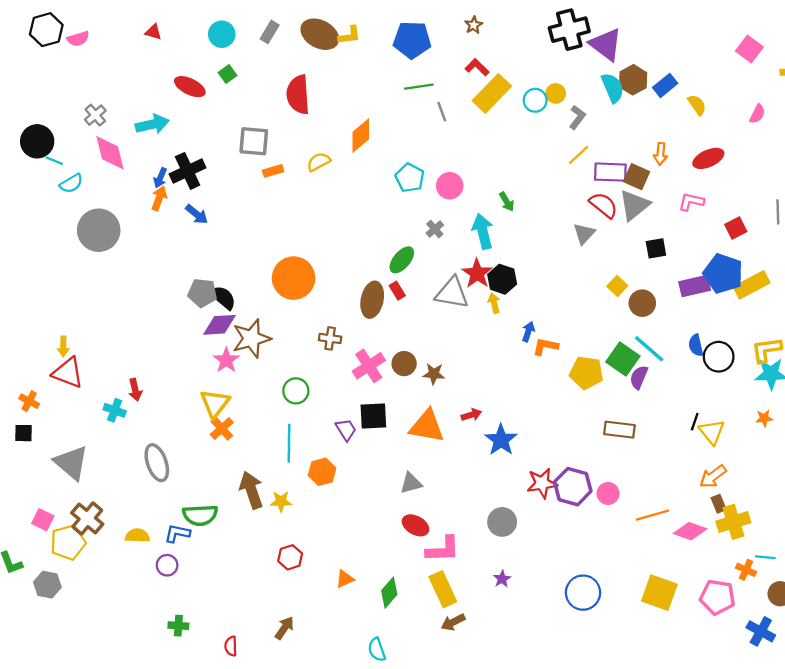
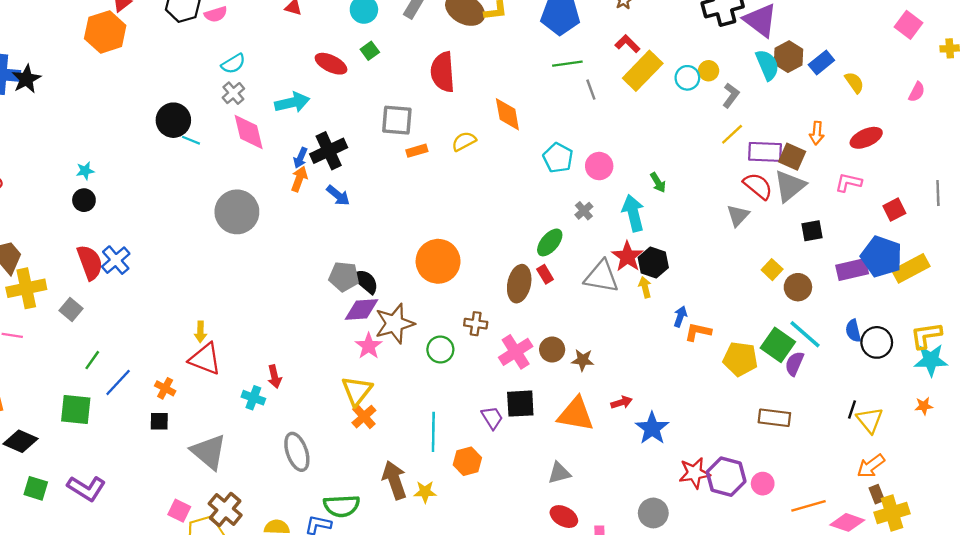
orange diamond: (361, 136) -> (507, 114), turned -60
cyan semicircle: (71, 183) -> (233, 64), moved
green circle: (296, 391) -> (440, 350), moved

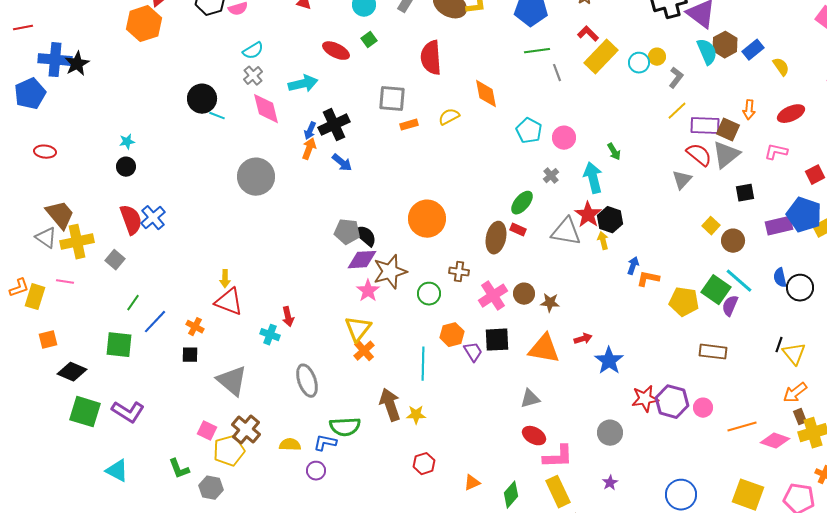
red rectangle: (545, 274) -> (518, 230), turned -35
orange hexagon: (467, 461) -> (452, 335), moved
green square: (36, 488) -> (85, 412), size x1.5

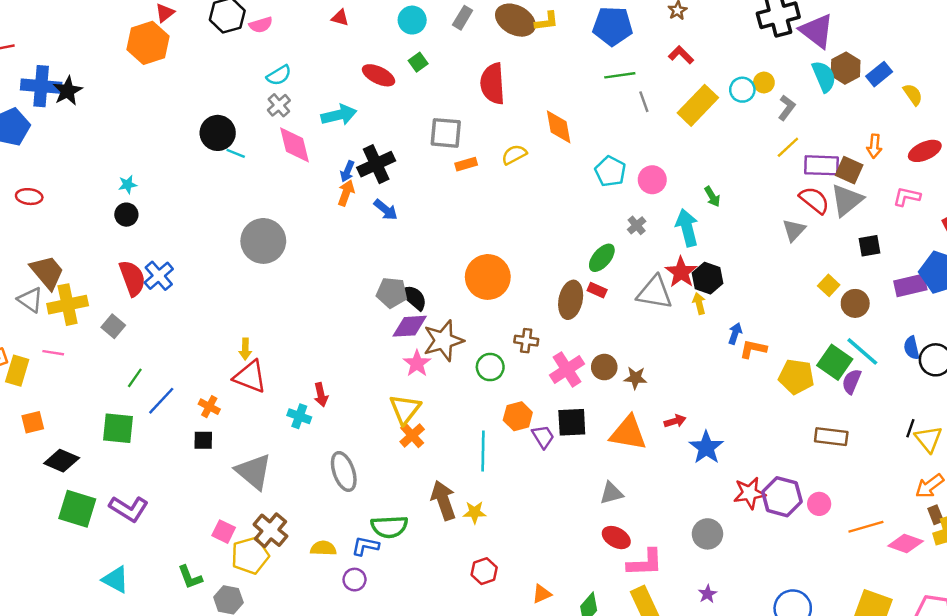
yellow rectangle: (601, 57) -> (698, 105), moved
gray circle: (256, 177) -> (263, 241), moved

